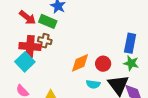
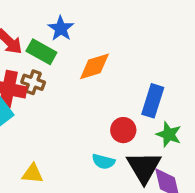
blue rectangle: (130, 43) -> (153, 101), moved
orange diamond: (80, 63) -> (94, 66), moved

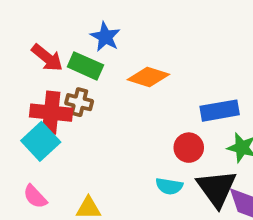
orange diamond: (94, 66) -> (148, 77), turned 40
blue rectangle: (153, 101) -> (220, 111), turned 68

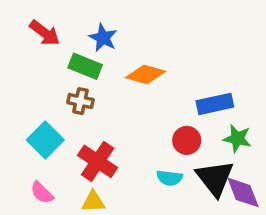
red arrow: (47, 58) -> (45, 33), moved
red cross: (51, 113) -> (98, 161), moved, turned 30

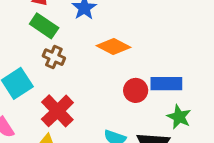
green rectangle: (85, 66) -> (44, 26), moved
red circle: (187, 140) -> (136, 90), moved

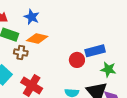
orange diamond: (113, 47) -> (37, 38), moved

